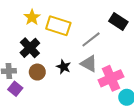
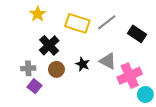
yellow star: (32, 17) -> (38, 14), moved
black rectangle: (118, 22) -> (137, 34), moved
gray line: (91, 39) -> (107, 22), moved

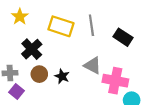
gray line: (107, 22) -> (91, 25), turned -60
black star: (83, 64) -> (62, 76), moved
pink cross: (130, 76) -> (115, 81), turned 35

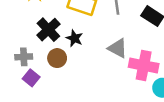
black star: (62, 76) -> (74, 38), moved

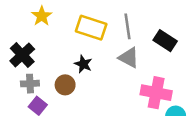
black cross: (48, 30) -> (22, 55), moved
gray triangle: (118, 48) -> (129, 58), moved

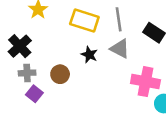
black star: (83, 64) -> (89, 55), moved

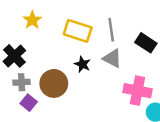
brown circle: (60, 74) -> (54, 83), size x1.5

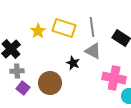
yellow star: (32, 20) -> (38, 31), moved
black star: (82, 64) -> (73, 63), moved
brown circle: (54, 83) -> (50, 83), moved

